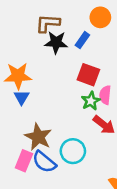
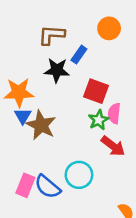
blue rectangle: (82, 40) -> (79, 55), moved
black star: (56, 42) -> (57, 70), moved
brown star: (38, 137) -> (41, 125), moved

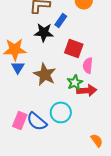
green star: (99, 120) -> (75, 82), moved
brown star: (41, 125) -> (45, 74), moved
red arrow: (113, 146) -> (87, 90), turned -42

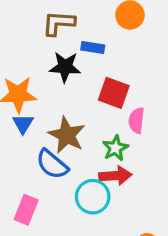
blue rectangle: (61, 20) -> (93, 47), turned 64
red arrow: (87, 90) -> (115, 176), moved
blue semicircle: (37, 121) -> (52, 164), moved

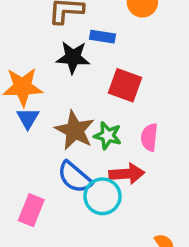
pink semicircle: (136, 120) -> (149, 137), moved
green star: (115, 148) -> (108, 136), moved, turned -30
blue semicircle: (52, 164) -> (75, 177), moved

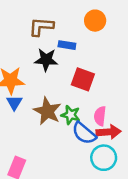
red arrow: (127, 174) -> (109, 132), moved
blue semicircle: (75, 177) -> (84, 133), moved
cyan circle: (102, 196) -> (104, 158), moved

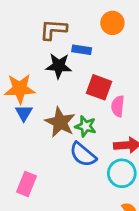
pink semicircle: (100, 116) -> (118, 106), moved
blue semicircle: (84, 133) -> (83, 155), moved

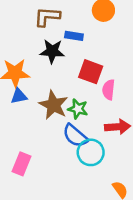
blue triangle: (24, 113) -> (19, 96), turned 48
cyan circle: (122, 173) -> (91, 152), moved

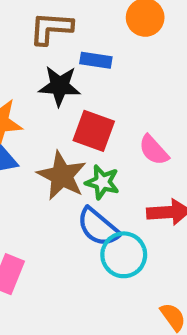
red square: (91, 72) -> (94, 131), moved
pink semicircle: (109, 90) -> (154, 150), turned -48

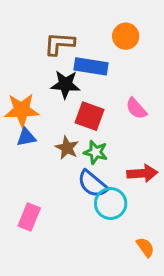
blue rectangle: (96, 60) -> (91, 66), size x1.5
pink semicircle: (154, 150) -> (136, 109), moved
brown star: (62, 176) -> (67, 148), size x0.7

